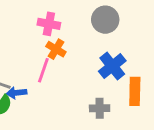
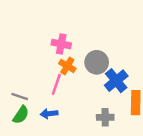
gray circle: (105, 20) -> (97, 62), moved
blue arrow: (17, 93) -> (49, 114), moved

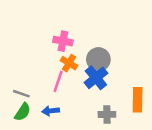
blue cross: (116, 81) -> (96, 78), moved

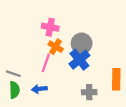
green semicircle: (23, 112) -> (14, 90), turned -35

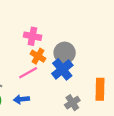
pink line: (46, 63) -> (28, 73), turned 42
gray cross: (89, 92) -> (72, 103), turned -32

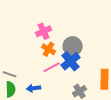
pink cross: (32, 36) -> (44, 31), turned -35
pink line: (28, 73) -> (52, 67), moved

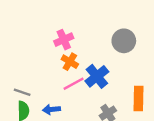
gray circle: (73, 46) -> (124, 41), moved

